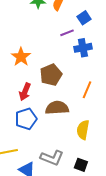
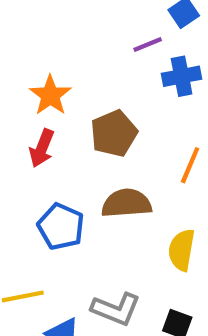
red arrow: (25, 92) -> (42, 148), moved
blue pentagon: (26, 119) -> (61, 227), turned -30

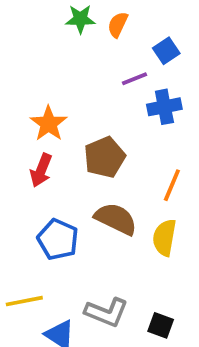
brown semicircle: (127, 203) -> (116, 219), turned 30
yellow semicircle: (182, 250) -> (164, 238), moved

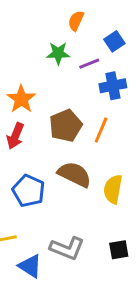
green star: (80, 19) -> (58, 53), moved
orange line: (172, 185) -> (101, 130), moved
black square: (161, 325) -> (119, 250), moved, turned -30

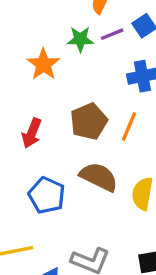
purple line: (89, 64) -> (112, 34), moved
orange star: (21, 99) -> (43, 64), moved

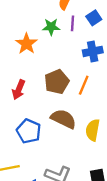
purple line: (112, 34) -> (72, 23), turned -64

